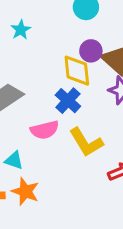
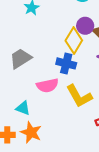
yellow diamond: (77, 71) -> (74, 41), turned 35
blue cross: (68, 101) -> (66, 63), turned -30

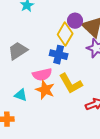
orange star: (31, 132) -> (45, 90), moved

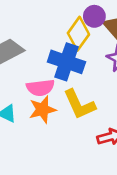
blue cross: (59, 55) -> (66, 62), size x1.4
orange star: (45, 90) -> (42, 110), turned 30

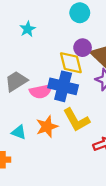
yellow diamond: (78, 34) -> (71, 63), turned -45
pink semicircle: (40, 88) -> (41, 91), moved

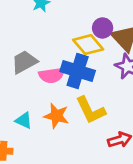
yellow diamond: (71, 63) -> (88, 45), turned -30
orange star: (47, 127) -> (56, 116), turned 30

